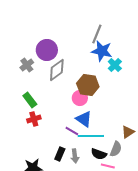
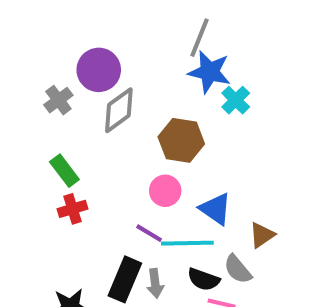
pink circle: (80, 98) -> (165, 191), moved
blue triangle: (84, 119) -> (216, 209), moved
gray semicircle: (116, 149) -> (238, 269), turned 119
black rectangle: (60, 154) -> (125, 279), size x1.5

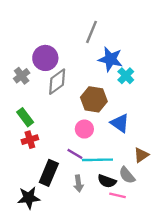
gray line: (199, 38) -> (91, 32), moved
blue triangle: (216, 209) -> (120, 123), moved
black rectangle: (125, 279) -> (49, 173), moved

